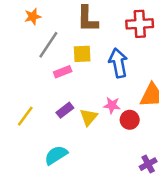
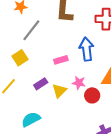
yellow square: (82, 54) -> (20, 58), moved, turned -35
pink rectangle: (63, 72) -> (61, 60), moved

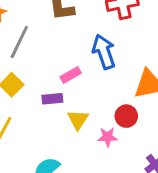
pink star: (79, 83) -> (108, 137), moved
purple rectangle: (41, 84) -> (52, 99), moved, turned 40

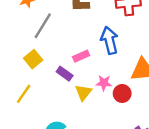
purple rectangle: (52, 99) -> (65, 74), turned 35
pink star: (108, 137) -> (104, 83), moved

